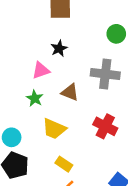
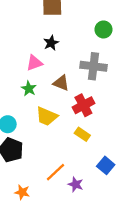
red cross: (105, 126) -> (83, 105), moved, turned 35
yellow rectangle: (64, 164) -> (82, 134), moved

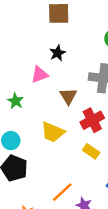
brown triangle: (61, 83) -> (68, 96), turned 36
green star: (29, 89) -> (16, 101), moved

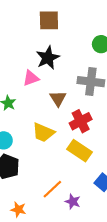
black star: (58, 53) -> (48, 58), size x1.5
yellow rectangle: (91, 151) -> (79, 151), size x1.5

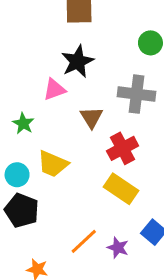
yellow trapezoid: (43, 132) -> (53, 164), moved
purple star: (73, 202) -> (118, 248), moved

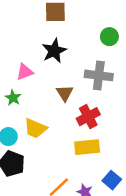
pink triangle: (54, 89) -> (25, 72), moved
yellow rectangle: (121, 189) -> (87, 147), turned -40

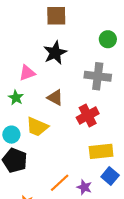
brown triangle: (65, 93) -> (55, 98), moved, turned -30
yellow rectangle: (87, 147) -> (101, 151), moved

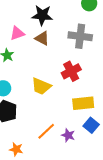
black star: (55, 53) -> (42, 15), turned 30
brown triangle: (55, 98) -> (42, 38), moved
yellow trapezoid: (37, 127) -> (41, 86), moved

